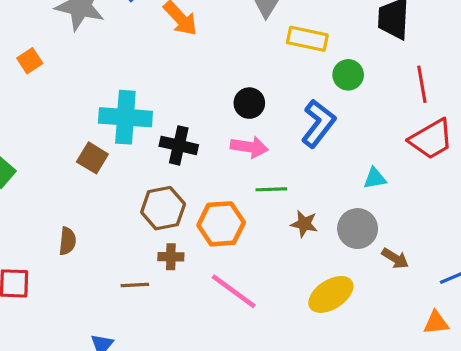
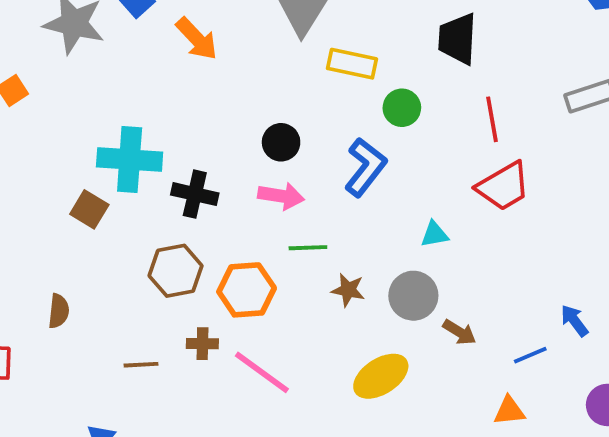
brown cross: (171, 257) -> (202, 344), moved

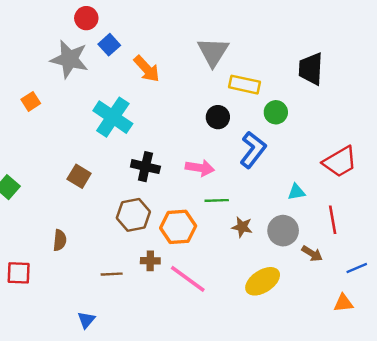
red line: (492, 119) -> (333, 220), moved
black circle: (281, 142) -> (218, 117), moved
cyan cross: (130, 160) -> (113, 117), moved, turned 30

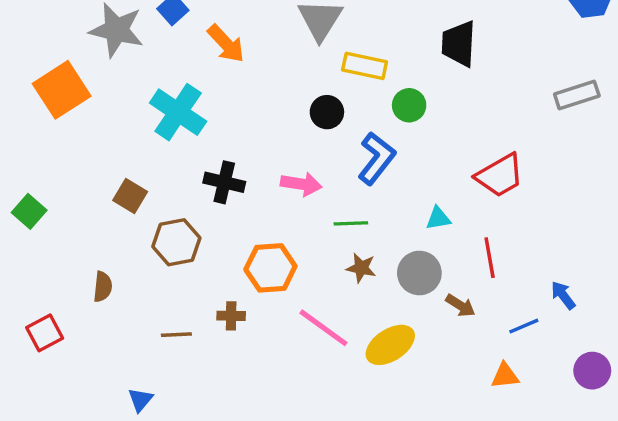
orange square: (31, 101) -> (62, 90), size x2.0
green line: (217, 200) -> (351, 223), moved
brown hexagon: (133, 215) -> (176, 242), moved
red square: (19, 273) -> (45, 333), turned -30
pink line: (188, 279) -> (324, 328), moved

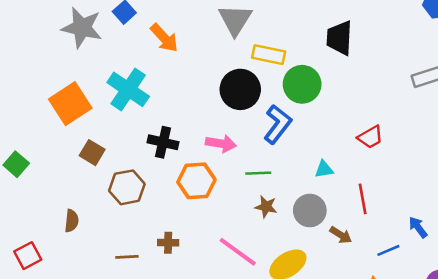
orange square: (62, 90) -> (70, 104), moved
green circle: (409, 105) -> (302, 84), size x1.5
black circle: (327, 112) -> (240, 89), size x1.6
red trapezoid: (500, 175) -> (370, 137), size x0.7
orange hexagon: (270, 268) -> (196, 181), moved

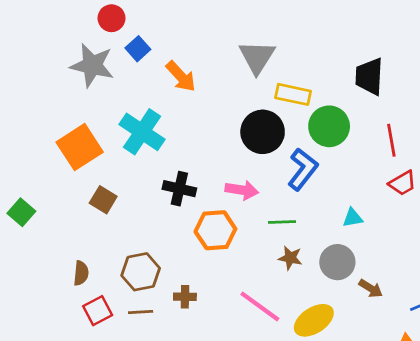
brown hexagon: (127, 187) -> (141, 272), moved
red line: (363, 199) -> (391, 140), moved
red square: (28, 256) -> (98, 311), moved

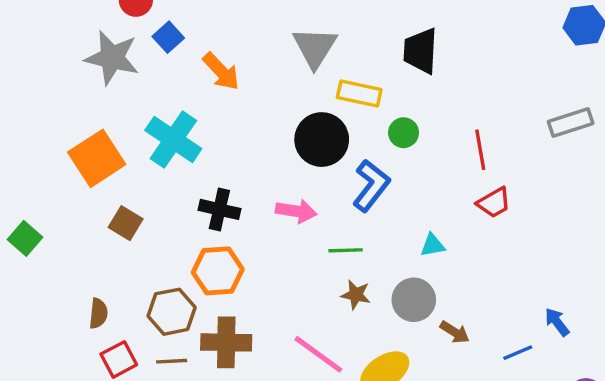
black trapezoid: (369, 76) -> (421, 51), moved
green circle: (329, 126) -> (404, 133), size x0.6
orange hexagon: (215, 230) -> (218, 271), moved
brown cross: (185, 297) -> (226, 342), size x1.8

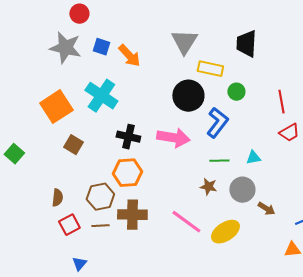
blue square: (168, 37) -> (101, 47), moved, turned -30
pink arrow: (296, 211) -> (173, 138), size x1.4
green line: (346, 250) -> (219, 161), moved

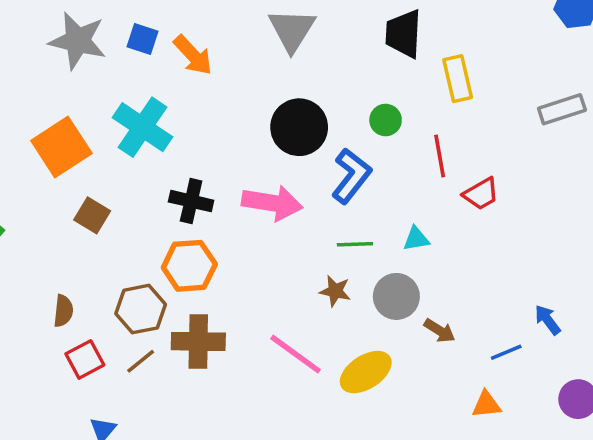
yellow rectangle: (210, 69) -> (458, 79), moved, turned 65
red line: (281, 102) -> (440, 156), moved
brown line: (100, 226) -> (141, 361), turned -36

